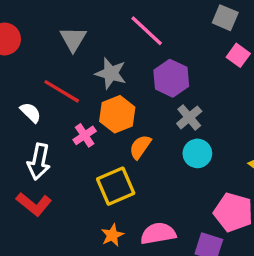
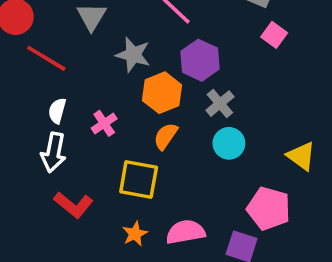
red line: (62, 91) -> (46, 58), moved
white semicircle: (31, 113) -> (57, 111), moved, turned -120
orange hexagon: (117, 114) -> (162, 93), moved
yellow square: (116, 186) -> (139, 179), turned 33
red L-shape: (34, 204) -> (73, 205), moved

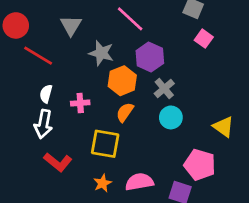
pink cross: (104, 123) -> (80, 103), turned 30

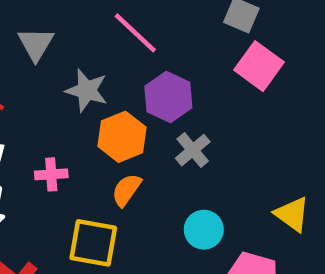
pink square: (204, 39) -> (259, 66), size x1.5
cyan circle: (171, 117) -> (204, 230), moved

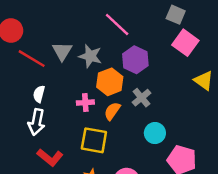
gray triangle: (36, 44) -> (62, 51), moved
gray cross: (193, 150) -> (141, 98), moved
pink cross: (51, 174) -> (85, 103), moved
yellow triangle: (292, 214) -> (204, 81), moved

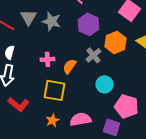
orange hexagon: (110, 82) -> (115, 42), moved

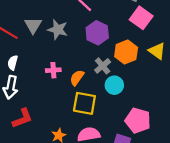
cyan circle: (104, 84) -> (114, 85), moved
yellow square: (54, 90) -> (84, 103), moved
red L-shape: (18, 104) -> (22, 118), turned -60

